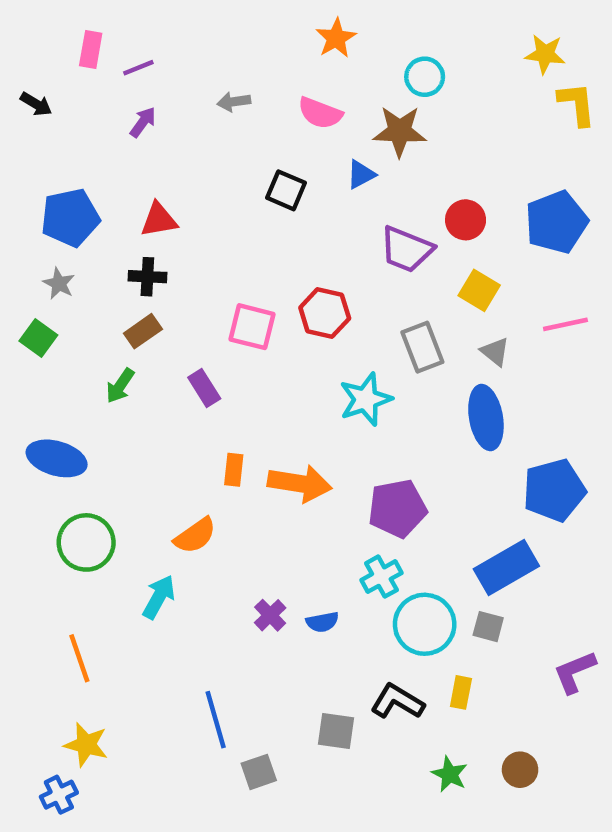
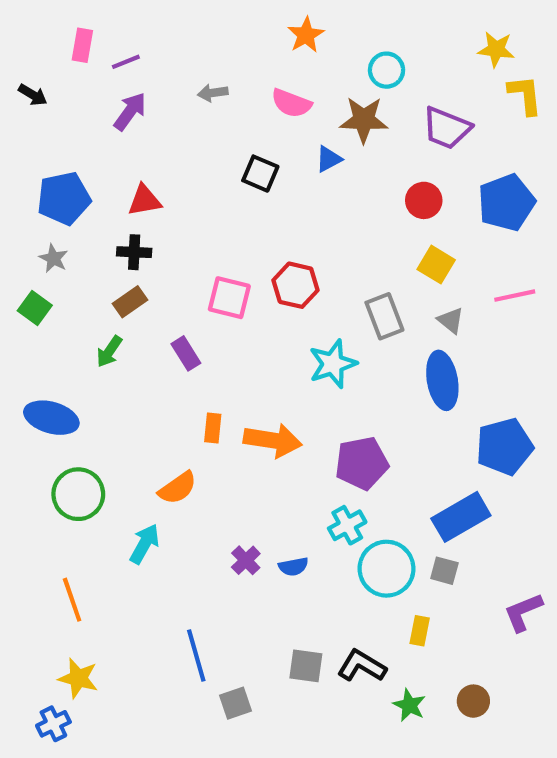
purple arrow: (143, 122) -> (130, 111), size x1.4
purple trapezoid: (406, 249) -> (446, 128), moved
black L-shape: (397, 702) -> (362, 666), moved

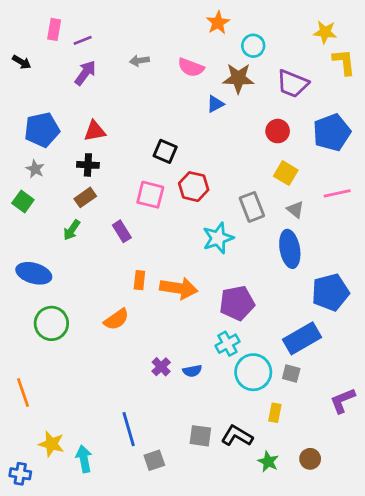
orange star: (306, 35) -> (218, 23), moved
black square: (260, 174) -> (165, 151), moved
cyan arrow: (144, 544) -> (84, 459), moved, turned -40
orange line: (72, 600) -> (23, 392), moved
blue cross: (53, 724) -> (20, 474), moved, turned 35

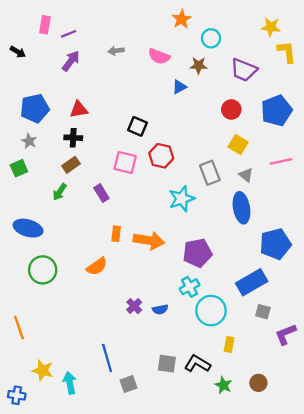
brown star: (238, 78) -> (199, 65), size x0.7
green square: (23, 202) -> (19, 168), turned 30
gray square: (291, 374) -> (263, 312), moved

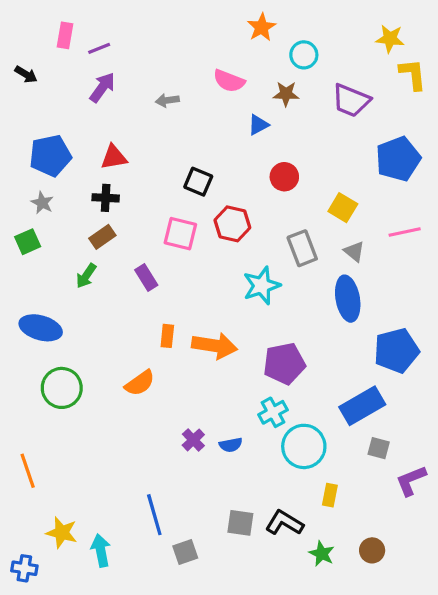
gray arrow: (116, 51) -> (167, 100), moved
red circle: (231, 109) -> (284, 177), moved

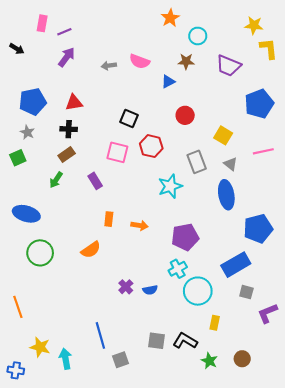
pink semicircle: (229, 81) -> (140, 61), moved
orange arrow: (214, 346) -> (140, 225), size x0.6

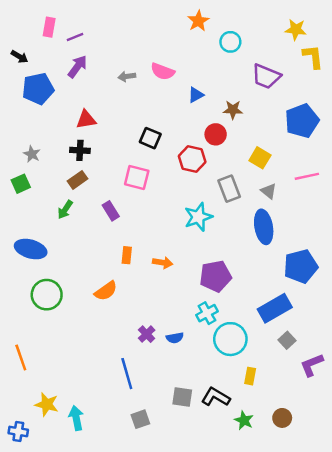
brown star: (186, 61) -> (233, 110), moved
blue pentagon: (33, 102) -> (38, 89), moved
red hexagon: (151, 146) -> (192, 159), moved
gray square: (246, 292) -> (287, 340), turned 32
blue line: (100, 335) -> (127, 374), moved

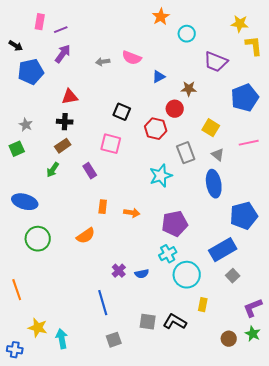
purple L-shape: (312, 365) -> (253, 308), moved
green star: (244, 420) -> (253, 334), moved

